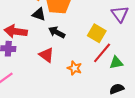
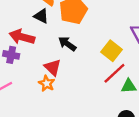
black triangle: (39, 14) -> (41, 16), moved
orange star: (75, 68) -> (47, 83), moved

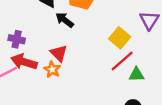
red arrow: (22, 37) -> (24, 62), moved
black arrow: (67, 44) -> (65, 20), moved

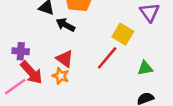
red line: (122, 61) -> (107, 58), moved
red arrow: (24, 62) -> (31, 73), turned -140

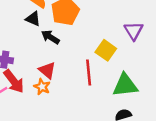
red line: (107, 58) -> (89, 72), turned -50
green triangle: (145, 68) -> (125, 85), size x1.6

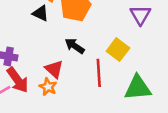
purple triangle: (134, 31) -> (140, 15), moved
black arrow: (50, 37) -> (75, 46), moved

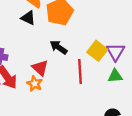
purple triangle: (140, 15) -> (116, 52), moved
green triangle: (138, 88) -> (115, 76), moved, size x0.6

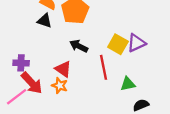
purple triangle: (116, 52) -> (136, 43), turned 42
green triangle: (115, 76) -> (128, 84), moved

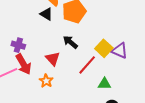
purple triangle: (136, 43) -> (120, 51), turned 36
red line: (103, 67) -> (87, 65), turned 40
orange star: (60, 86) -> (46, 81), moved

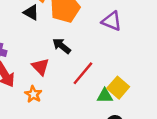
yellow square: (104, 48) -> (118, 88), moved
purple triangle: (120, 51) -> (112, 21), moved

